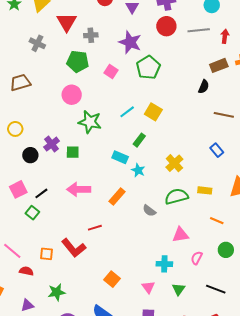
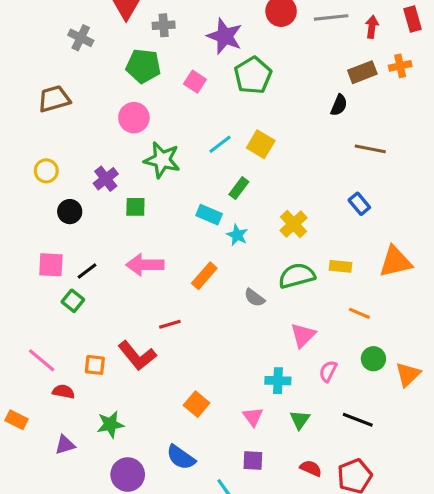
purple cross: (52, 144) -> (106, 179), moved
pink square: (18, 189) -> (51, 265), turned 30
pink triangle: (180, 235) -> (303, 335), turned -36

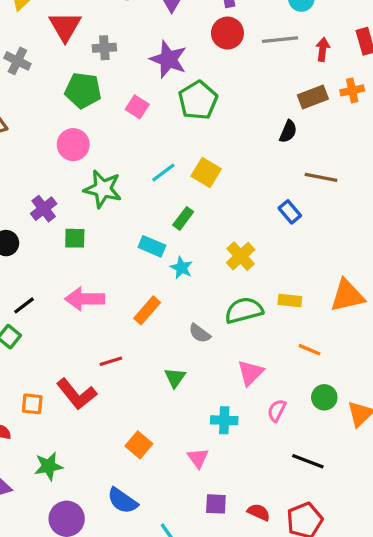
blue rectangle: (359, 204) -> (290, 212), moved
green triangle: (300, 420) -> (175, 378), moved
purple square: (253, 460) -> (216, 504), moved

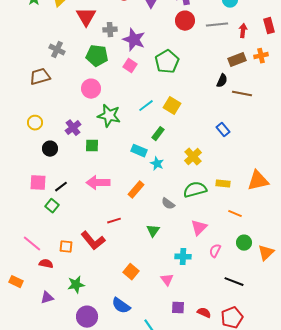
purple star: (168, 59) -> (134, 40), moved
gray cross: (17, 61) -> (57, 50), moved
brown line: (321, 177) -> (242, 94), moved

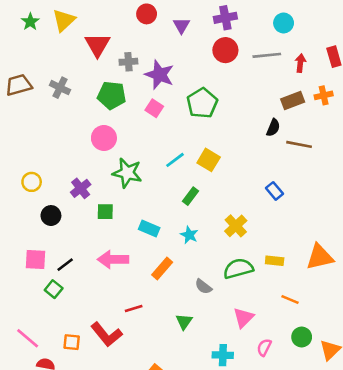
brown trapezoid: (40, 77) -> (19, 85), moved
cyan rectangle: (139, 151) -> (149, 228), moved

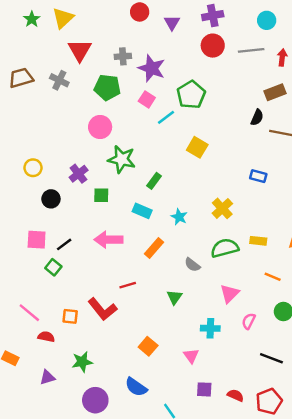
red triangle: (97, 45) -> (80, 50), moved
cyan line: (175, 160) -> (166, 117), moved
blue rectangle: (275, 191) -> (258, 176), turned -35
green rectangle: (191, 196) -> (154, 181), moved

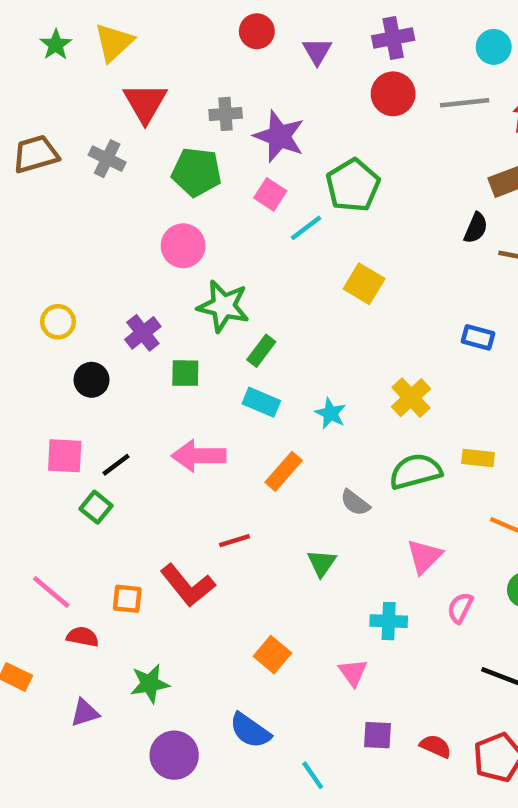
green rectangle: (154, 181) -> (261, 351), moved

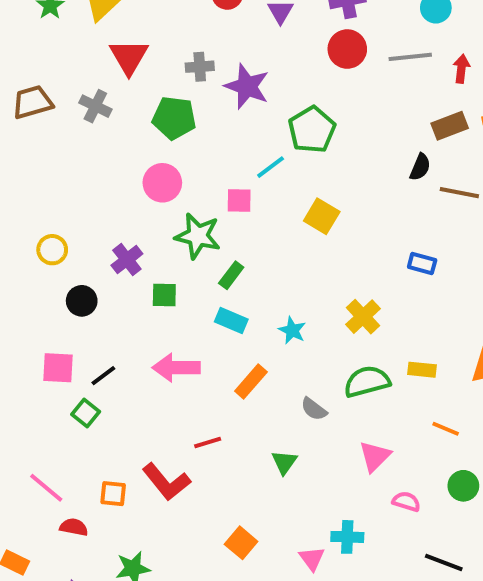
pink square: (270, 194) -> (239, 201), moved, turned -32
pink semicircle: (460, 608) -> (406, 502), turned 80
cyan cross: (389, 621) -> (347, 537), moved

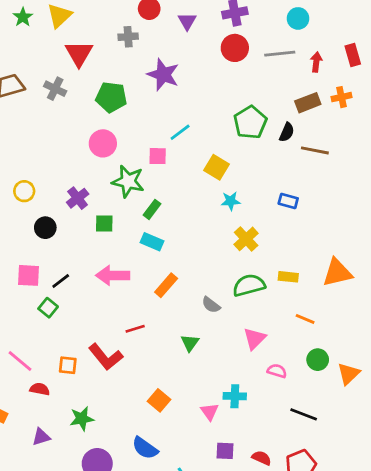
gray cross: (200, 67) -> (128, 37), moved
green pentagon: (312, 130) -> (250, 122), moved
cyan star: (292, 330) -> (231, 201), moved, turned -30

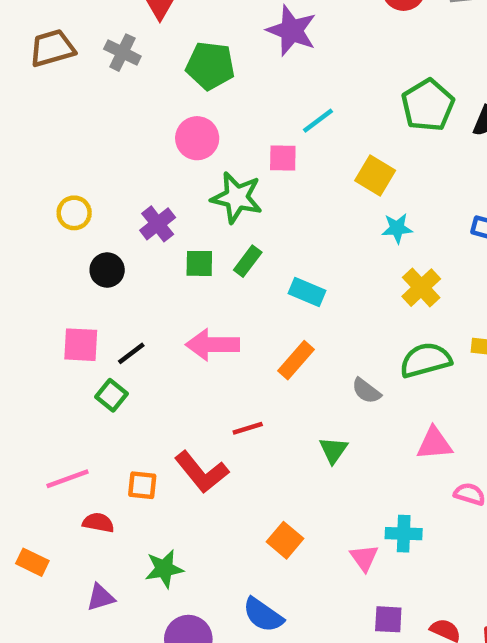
green rectangle: (152, 209) -> (248, 261), moved
cyan rectangle: (152, 242) -> (307, 292), moved
pink triangle: (254, 339) -> (434, 444), turned 40
pink line: (20, 361) -> (68, 479), turned -60

